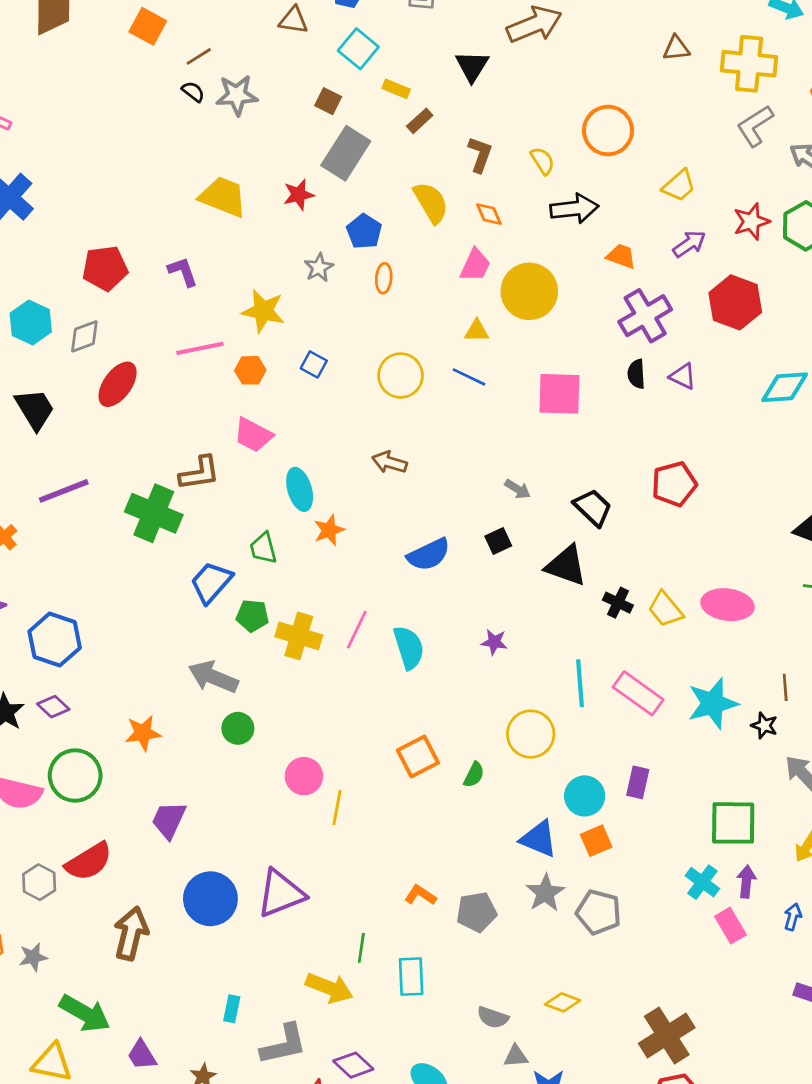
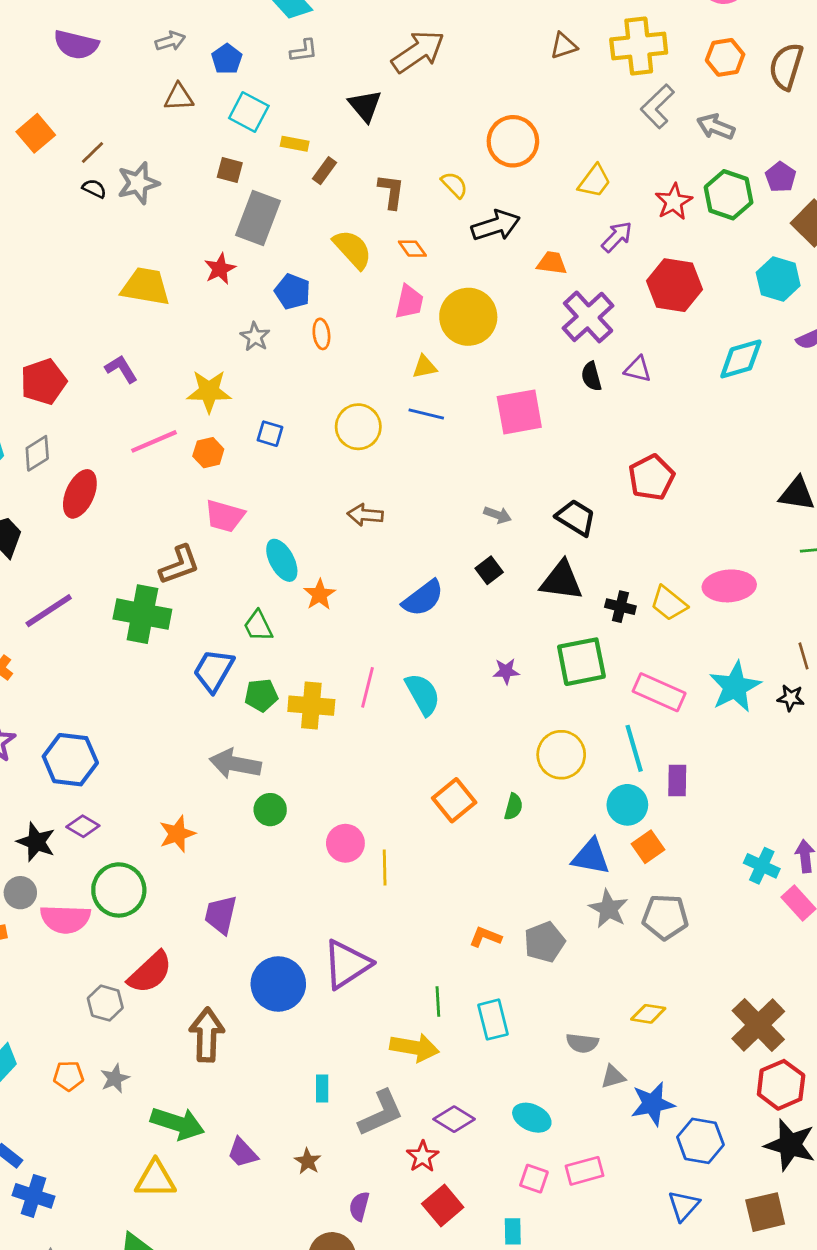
orange square: (148, 26) -> (36, 133), turned 33
cyan line: (580, 683) -> (634, 748), moved
green square: (733, 823) -> (581, 662), moved

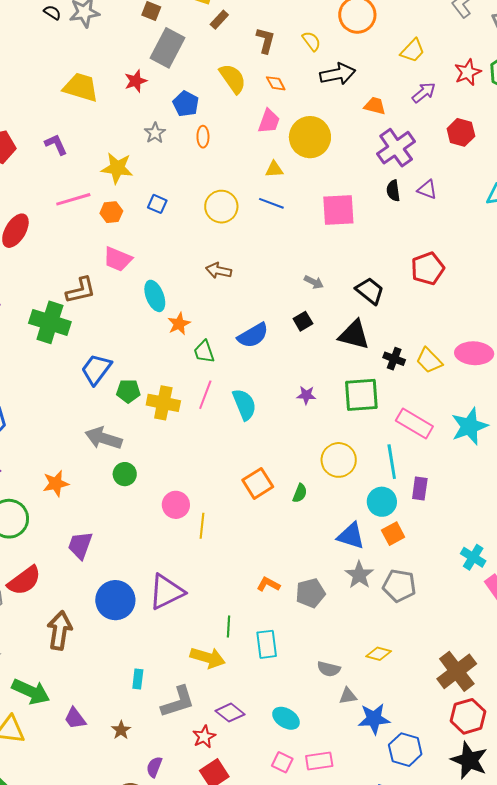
red hexagon: (674, 285) -> (461, 132), size x0.7
green trapezoid: (258, 626) -> (204, 352), moved

